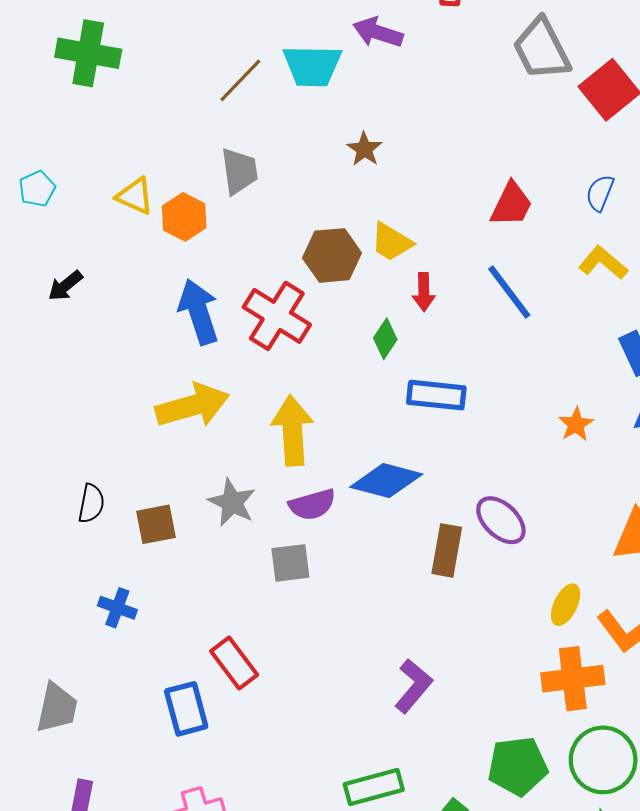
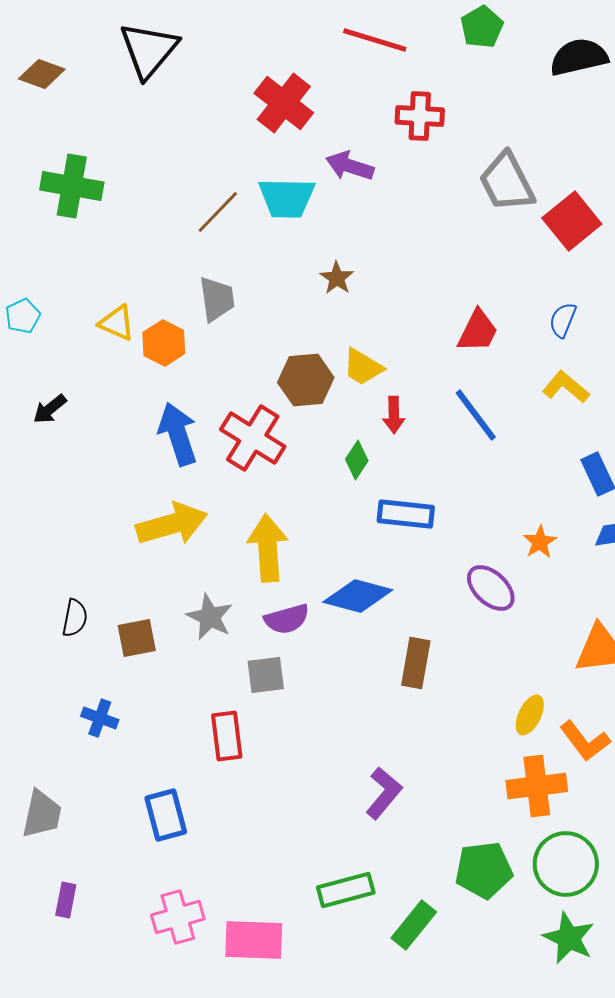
purple ellipse: (501, 520) -> (491, 588), moved
red rectangle: (234, 663) -> (227, 736), moved, turned 30

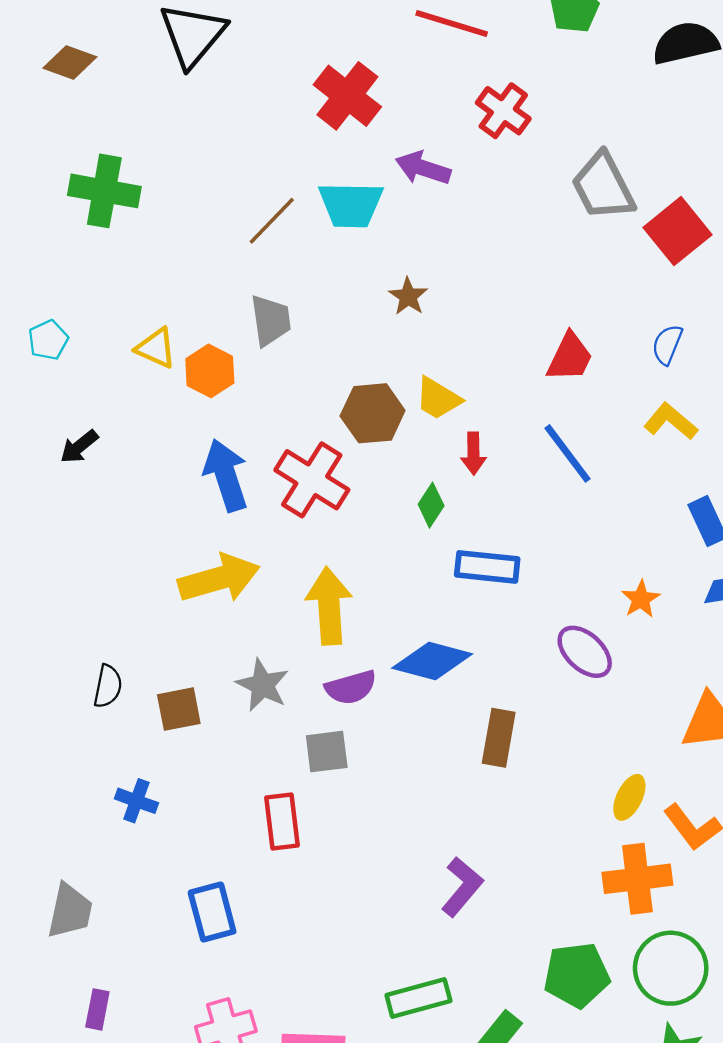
red cross: (420, 116) -> (503, 111), turned 33

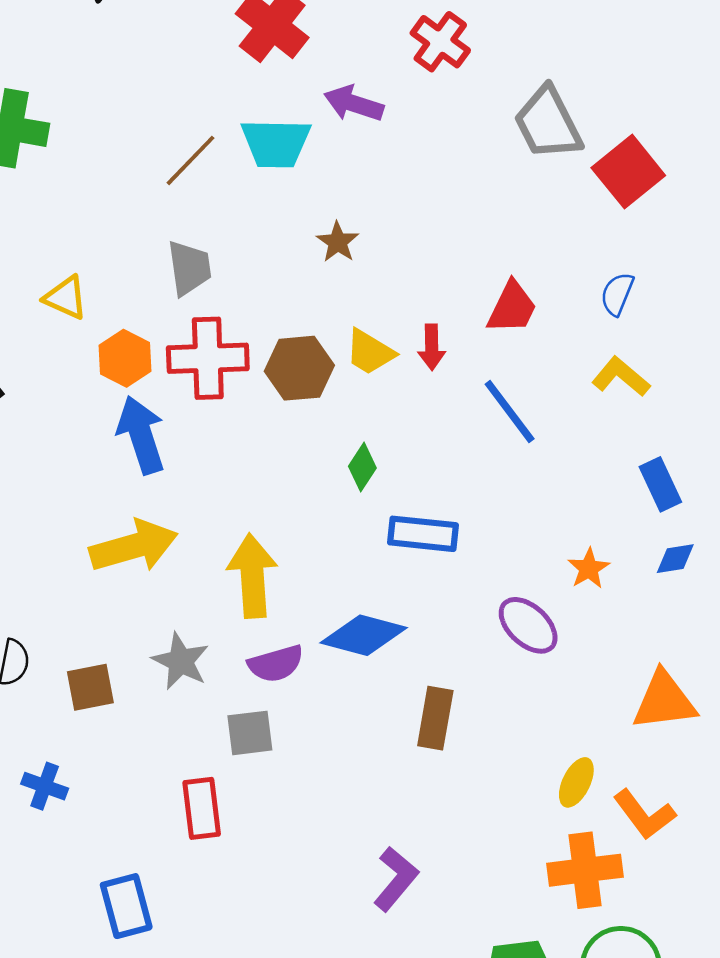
orange hexagon: (210, 371) -> (125, 358), moved
red arrow: (473, 453) -> (432, 347), moved
red cross: (312, 480) -> (208, 358), moved, turned -34

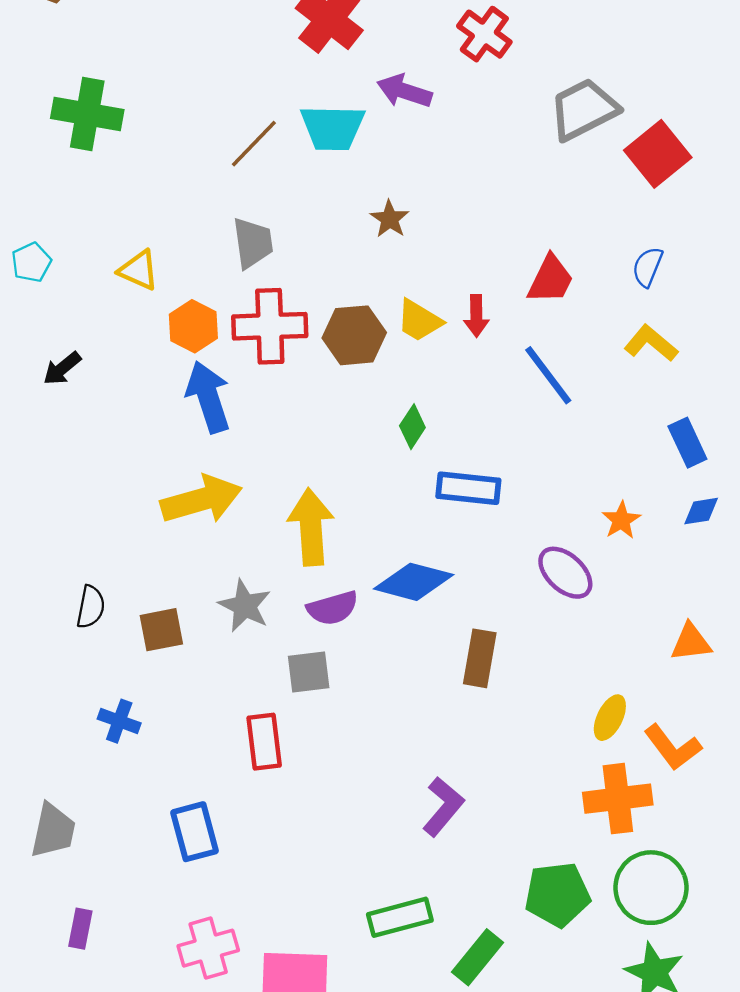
gray trapezoid: (548, 123) -> (584, 109), turned 90
orange triangle: (664, 701) -> (691, 642), size x0.7

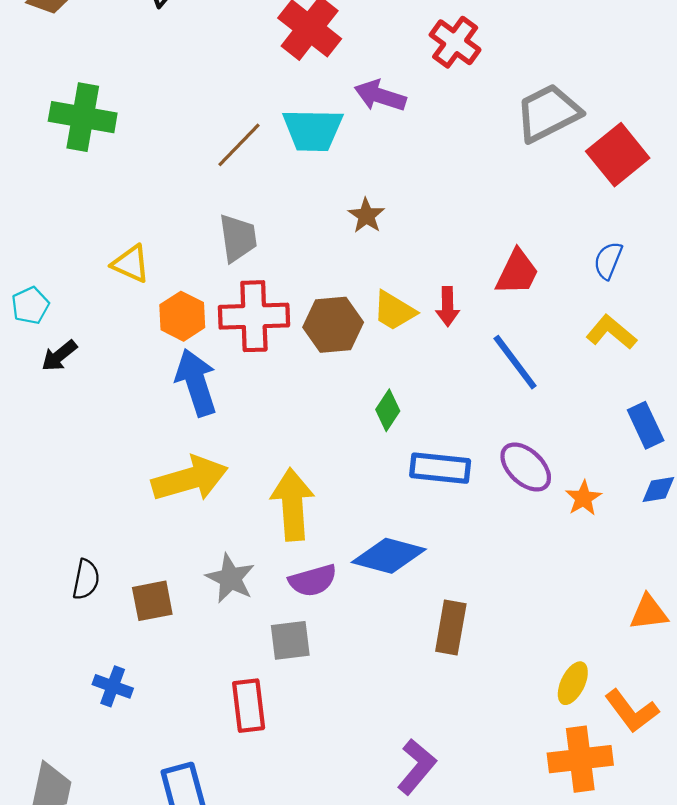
cyan pentagon: (31, 262) -> (30, 305), moved
purple ellipse: (565, 573) -> (526, 467), moved

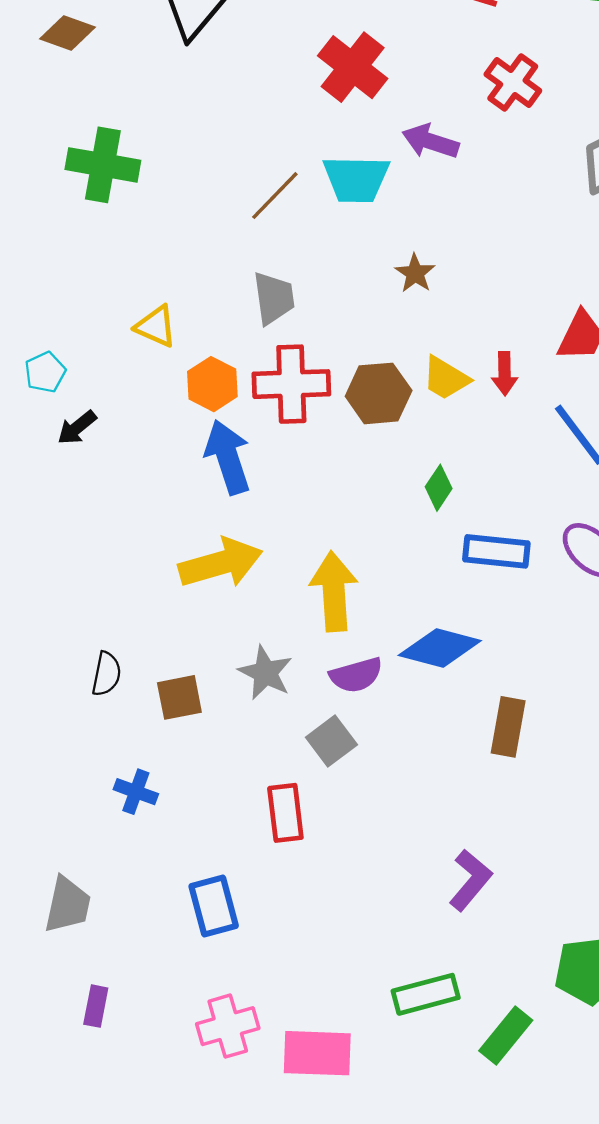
gray square: (290, 640) -> (331, 741), turned -30

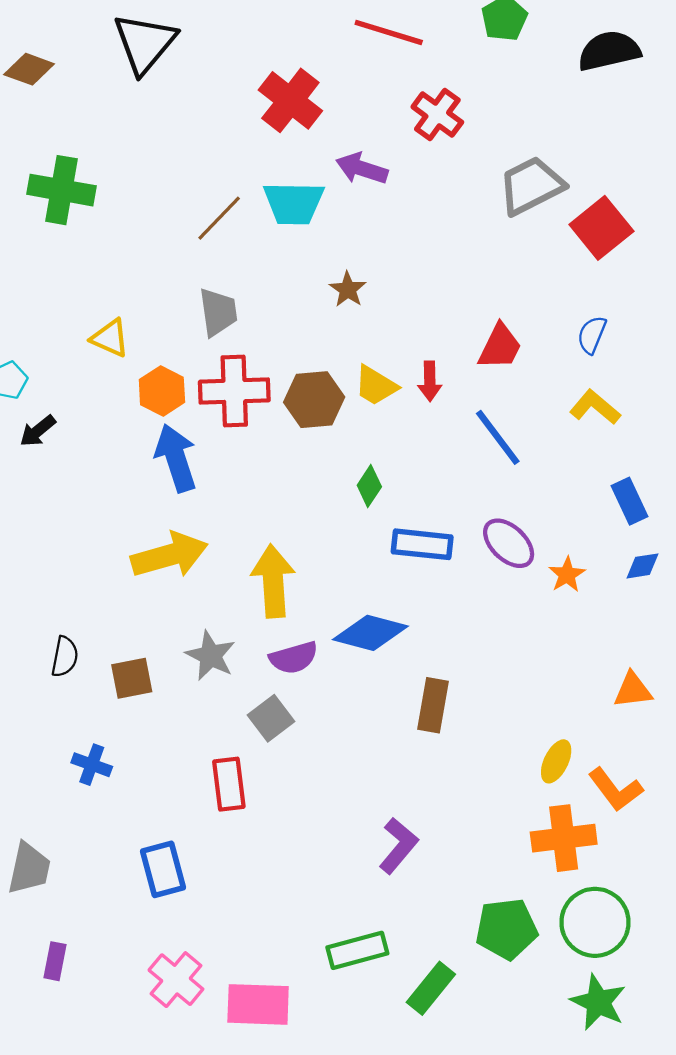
pink cross: (228, 1026) -> (176, 980), turned -34

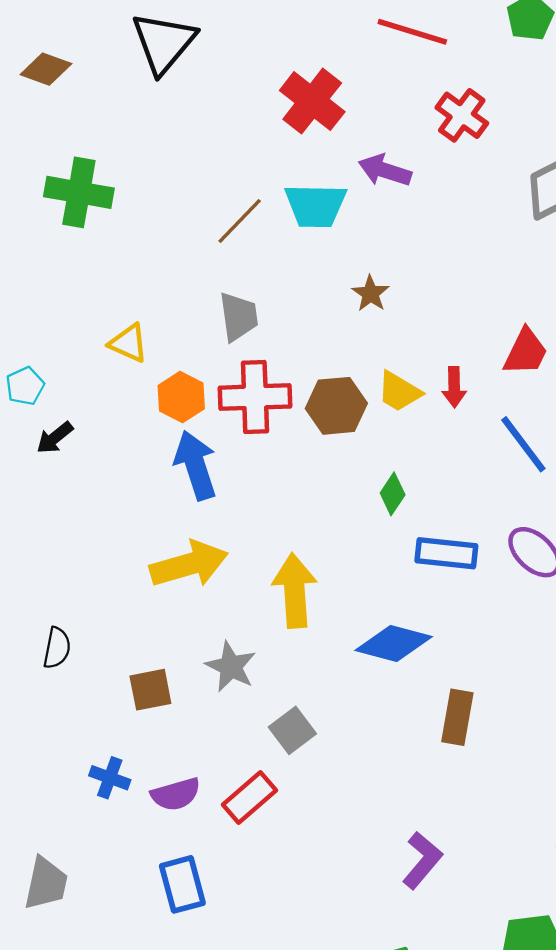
black semicircle: (65, 657) -> (57, 648), moved
purple semicircle: (294, 658) -> (176, 794), moved
red rectangle: (229, 784) -> (249, 798), turned 56

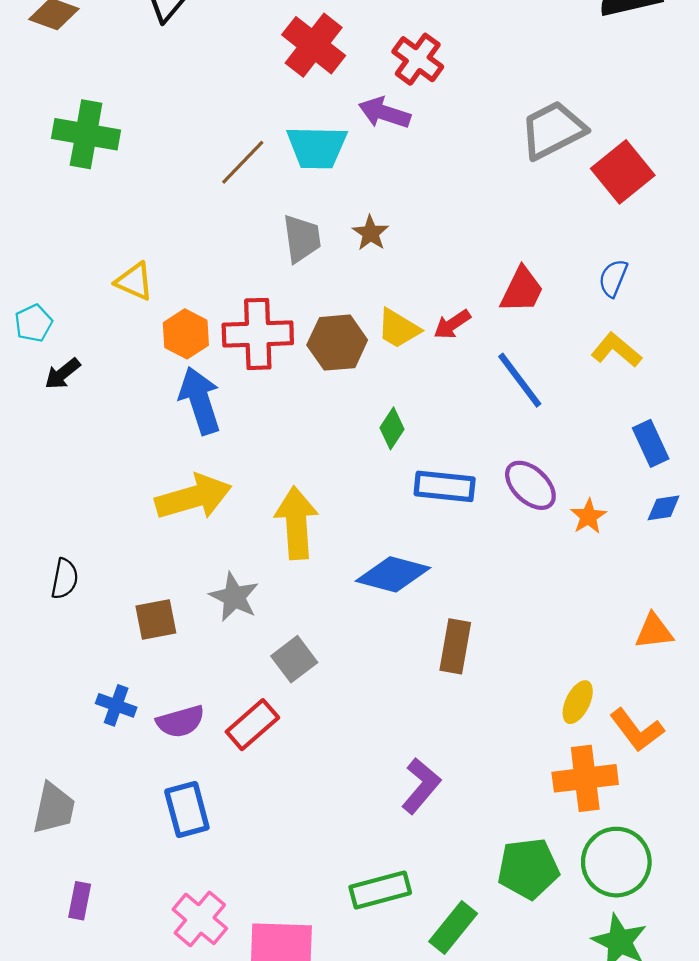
red cross: (462, 115) -> (418, 59), moved
gray trapezoid: (238, 317) -> (302, 238), moved
red arrow: (454, 387) -> (452, 324), turned 57

